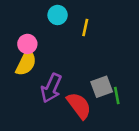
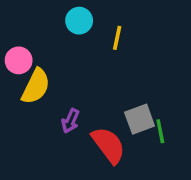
pink circle: (27, 44) -> (19, 60), moved
purple arrow: (51, 88) -> (70, 121), size x0.6

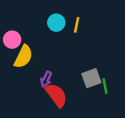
cyan circle: (79, 21) -> (56, 23), moved
red semicircle: (108, 145) -> (56, 95), moved

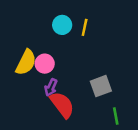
pink circle: (12, 40) -> (45, 64), moved
green line: (105, 86) -> (116, 116), moved

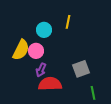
cyan circle: (62, 25) -> (44, 30), moved
red semicircle: (62, 105) -> (50, 84), turned -55

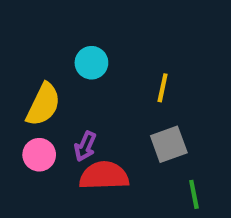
yellow line: (68, 22) -> (163, 88), moved
pink circle: (36, 51) -> (39, 155), moved

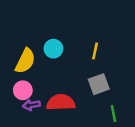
cyan circle: (91, 63) -> (53, 49), moved
purple arrow: (85, 146) -> (31, 105), moved, turned 56

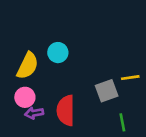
yellow line: (95, 51) -> (130, 78), moved, turned 70
red semicircle: (61, 103) -> (66, 110), turned -88

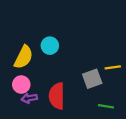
green line: (122, 122) -> (106, 106), turned -70

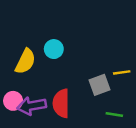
pink circle: (21, 85) -> (13, 101), moved
purple arrow: (29, 98) -> (32, 106), size x1.6

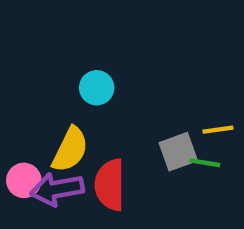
yellow semicircle: (25, 61) -> (70, 150), moved
green line: (114, 114) -> (205, 163), moved

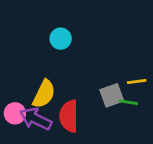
cyan circle: (97, 88) -> (61, 39), moved
purple arrow: (57, 189) -> (36, 119), turned 36

